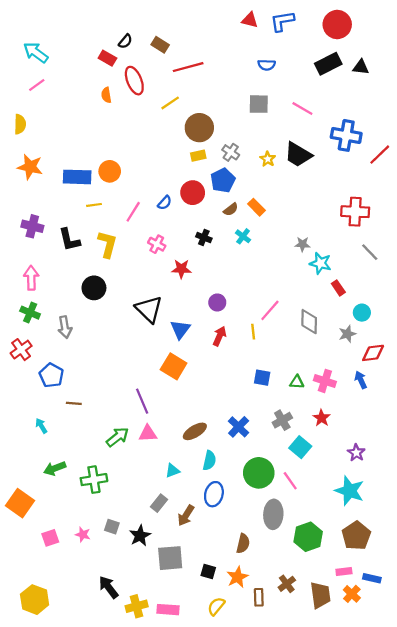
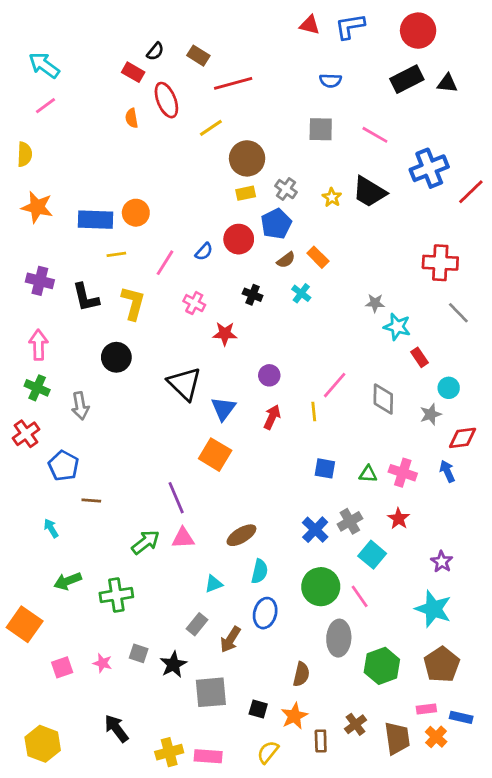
blue cross: (346, 135) -> (429, 168), turned -32
blue cross: (239, 427) -> (315, 530), moved
black arrow: (109, 587) -> (116, 728), moved

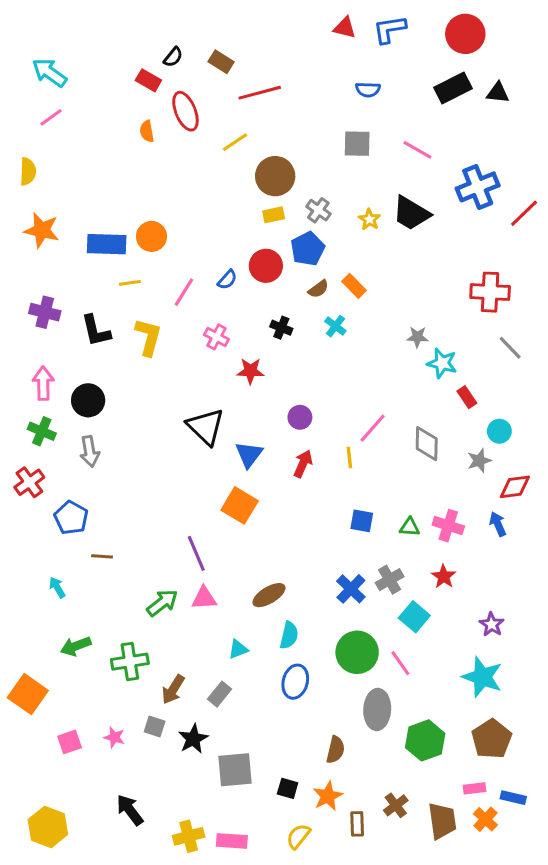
black circle: (116, 357) -> (88, 400), moved
brown arrow: (230, 639) -> (173, 689), moved

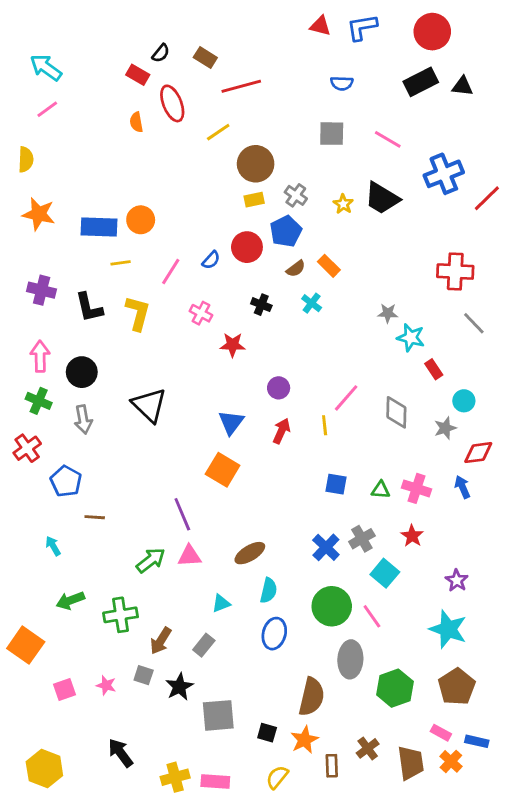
black triangle: (206, 427) -> (149, 405), moved
brown semicircle: (335, 750) -> (312, 697), size x1.5
pink rectangle: (475, 788) -> (441, 733), turned 36

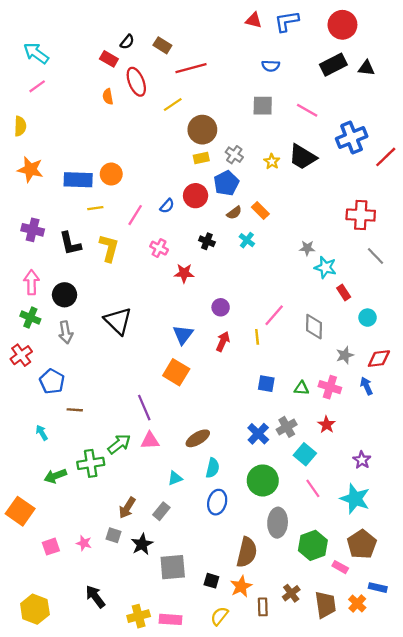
gray star: (445, 428) -> (345, 355), moved
green cross: (121, 615) -> (91, 463), moved
pink line: (372, 616) -> (313, 488), moved
pink rectangle: (441, 733) -> (340, 567), moved

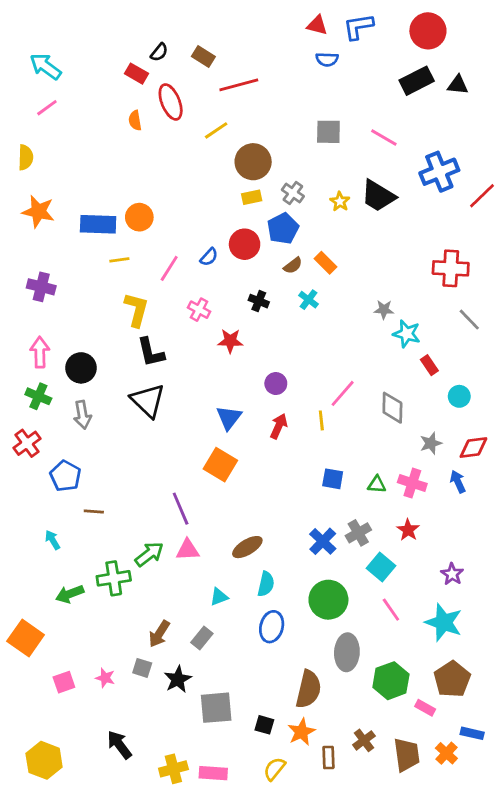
blue semicircle: (271, 66) -> (327, 59), moved
black L-shape: (70, 244) -> (151, 352), moved

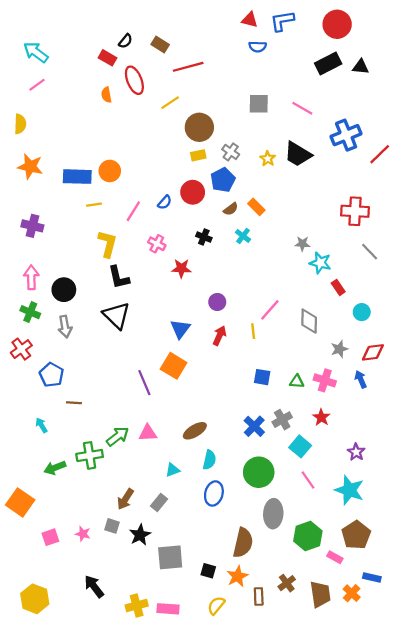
purple line: (181, 509) -> (144, 383), moved

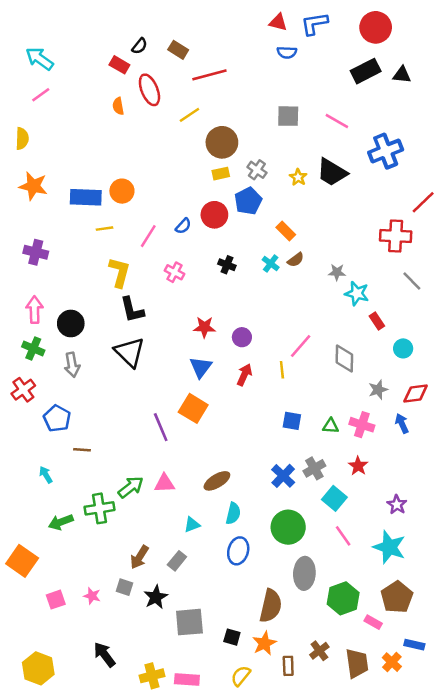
red line: (380, 154) -> (423, 202), moved
brown semicircle: (231, 209) -> (296, 260), moved
red star: (181, 268) -> (204, 327), moved

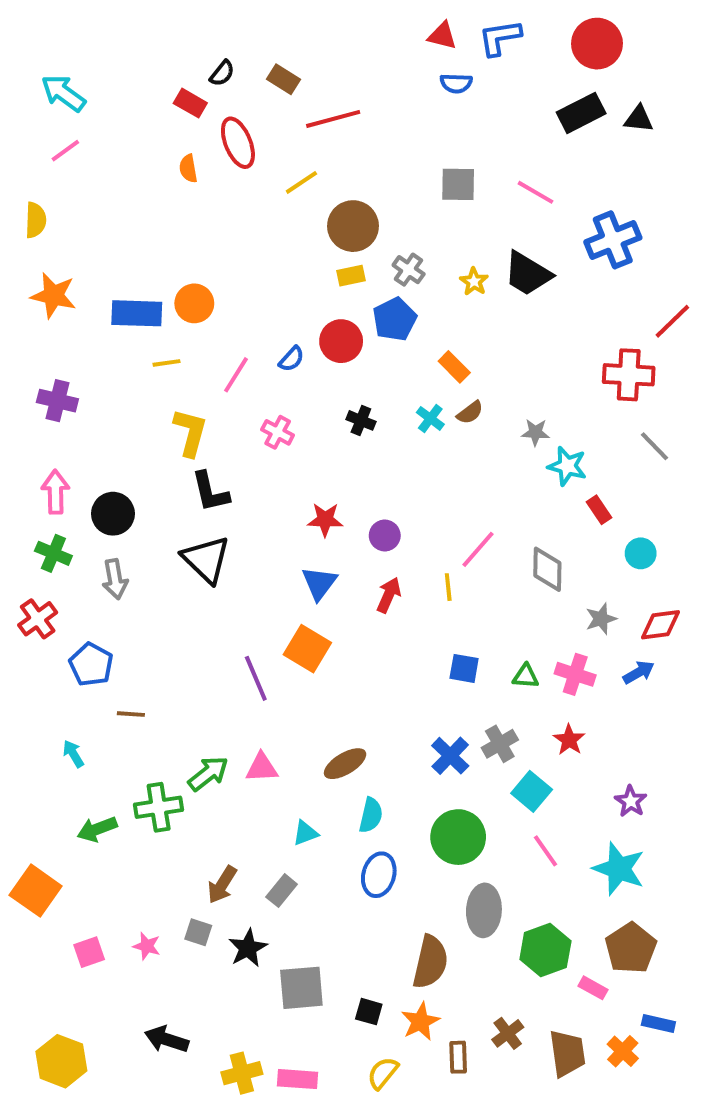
blue arrow: (402, 423) -> (639, 672), turned 84
black arrow: (104, 655) -> (167, 1039), turned -35

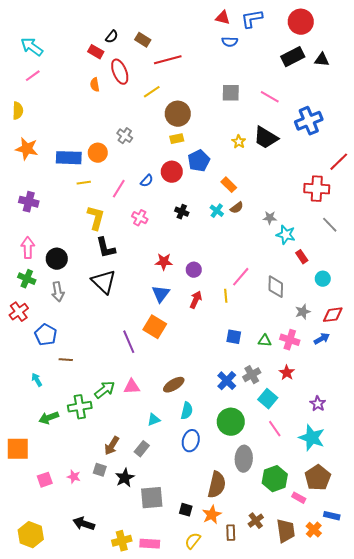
gray cross: (409, 270) -> (125, 136), moved
orange square: (36, 891) -> (18, 449), turned -35

